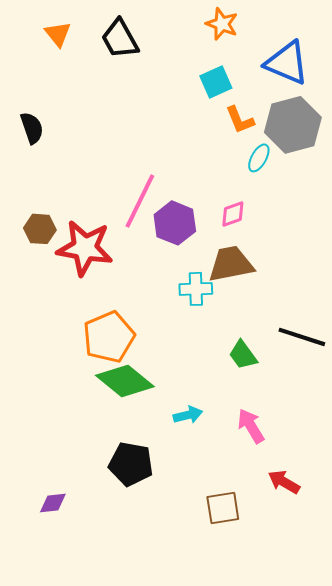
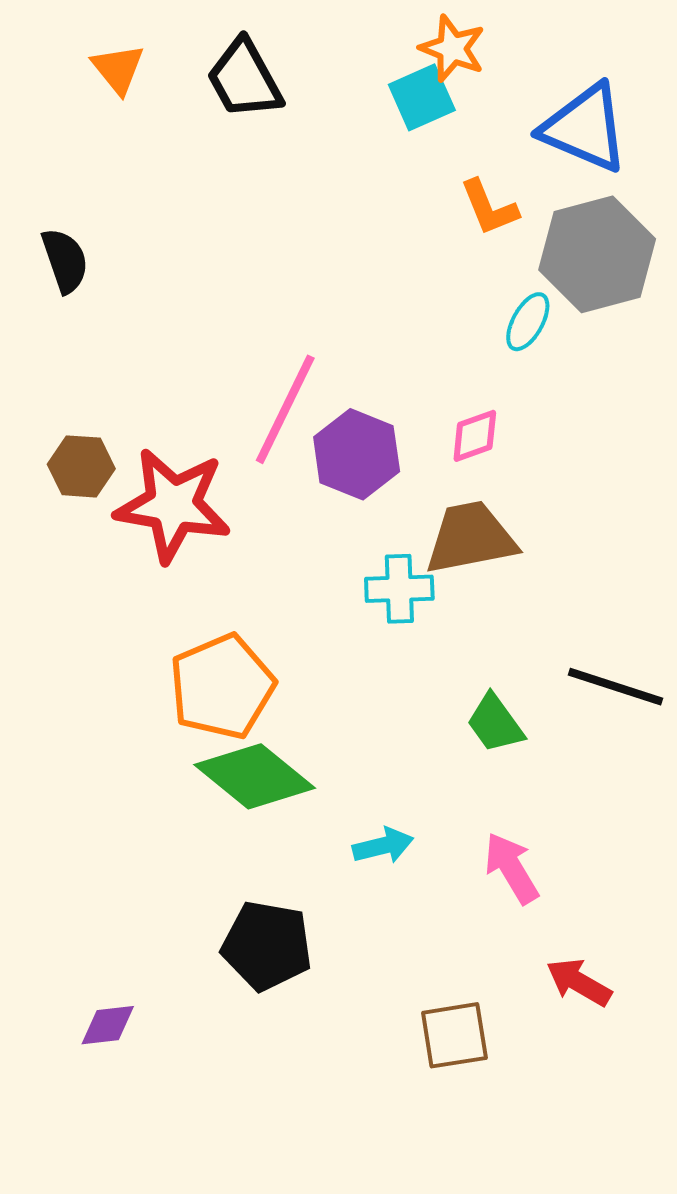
cyan square: (216, 82) -> (422, 97), moved
orange L-shape: (240, 120) -> (489, 207), moved

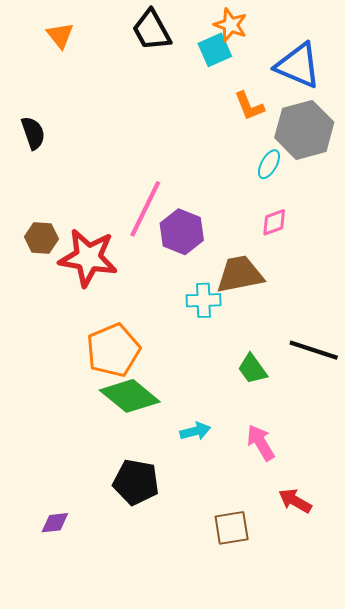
black trapezoid: (244, 79) -> (152, 30), moved
pink diamond: (475, 436) -> (274, 222), moved

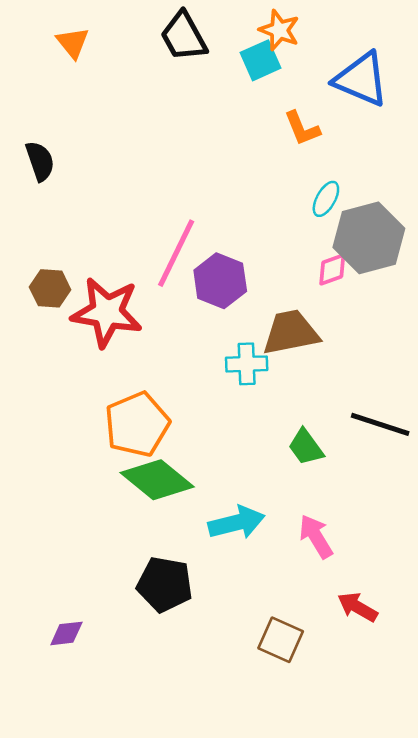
gray hexagon: (304, 130) -> (369, 238), moved
cyan arrow: (195, 431) -> (237, 523), size x1.5
brown square: (232, 528) -> (281, 640), turned 33

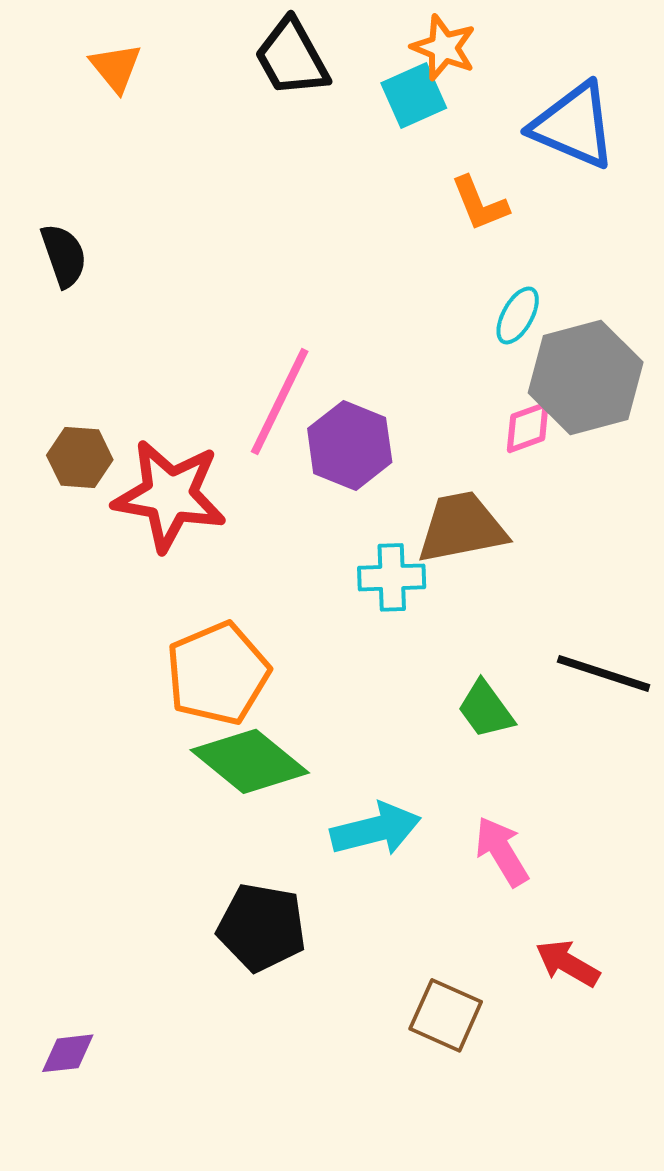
purple diamond: (66, 633) -> (68, 1053), moved

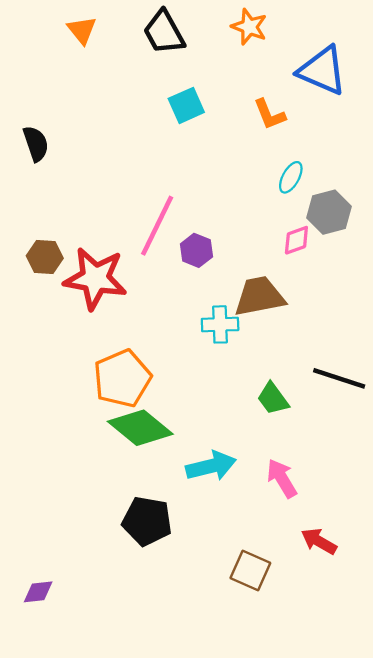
orange triangle: (116, 68) -> (82, 30), moved
cyan square: (414, 96) -> (186, 105), moved
gray hexagon: (586, 377) -> (329, 212), size x0.7
purple hexagon: (350, 445) -> (196, 250), size x0.7

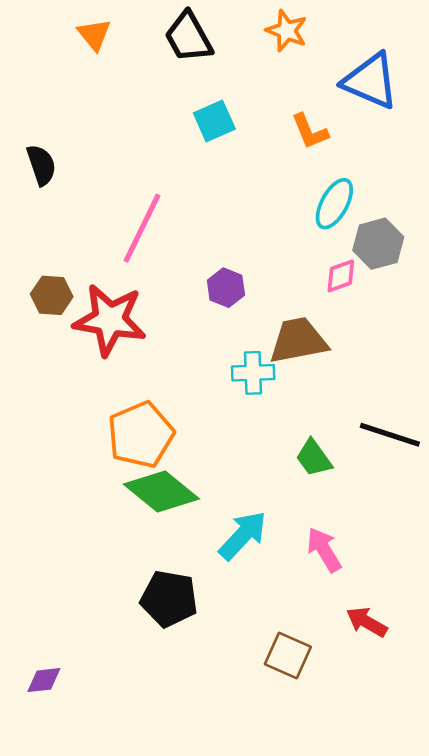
cyan ellipse: (291, 177) -> (334, 204), size x1.4
pink line: (157, 226) -> (142, 228), moved
cyan arrow: (211, 466) -> (243, 535), turned -33

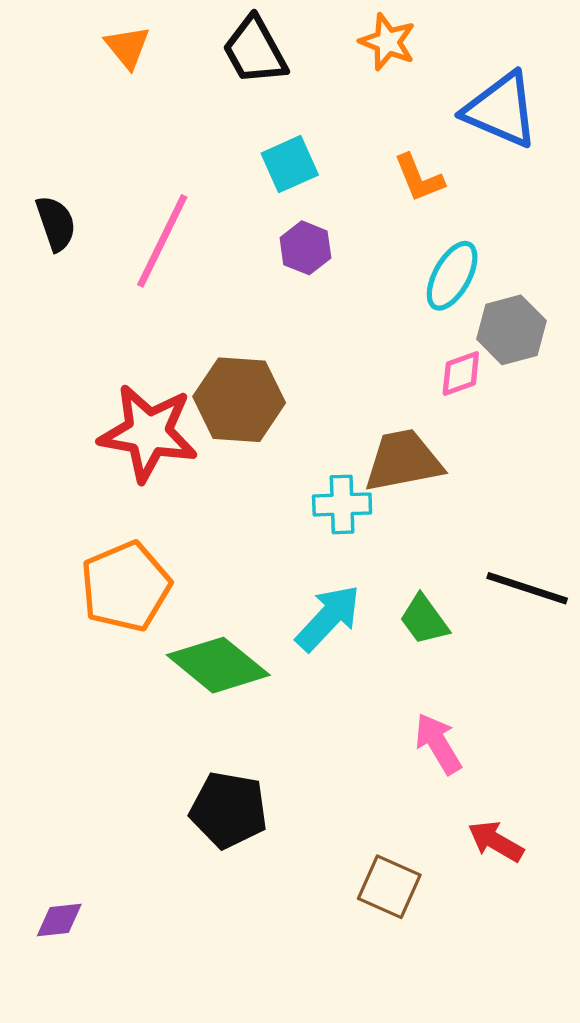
pink line: (142, 228) -> (162, 241), moved
purple hexagon: (226, 288) -> (305, 248), moved
brown hexagon: (52, 295) -> (239, 400), moved, size x1.6
orange pentagon: (141, 435) -> (126, 586), moved
cyan arrow: (243, 535) -> (328, 618), moved

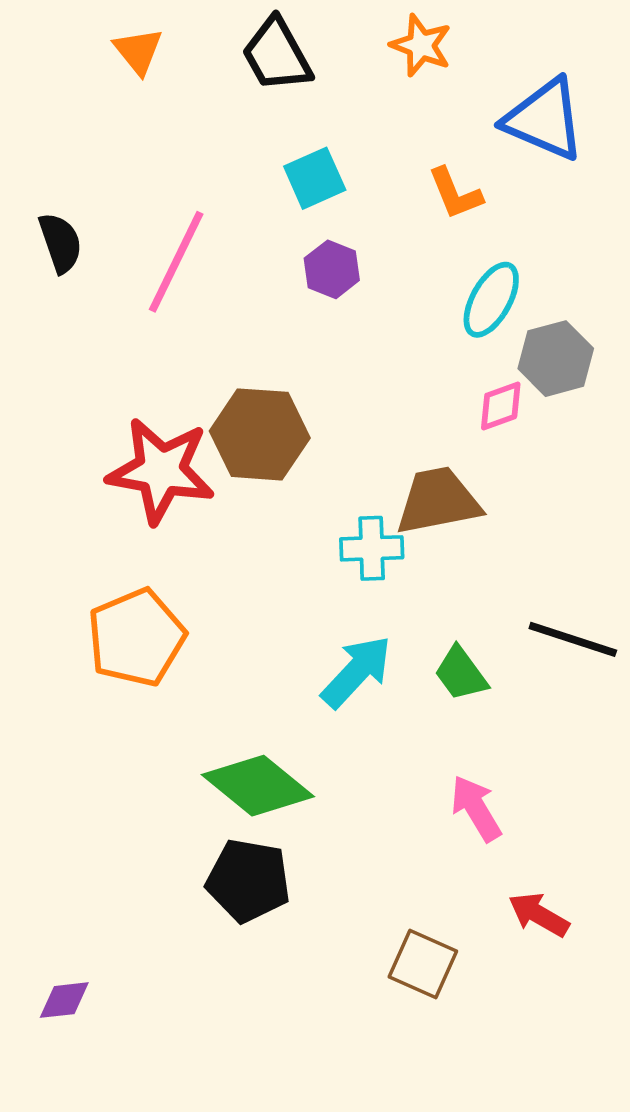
green diamond: (218, 665) -> (258, 786), moved

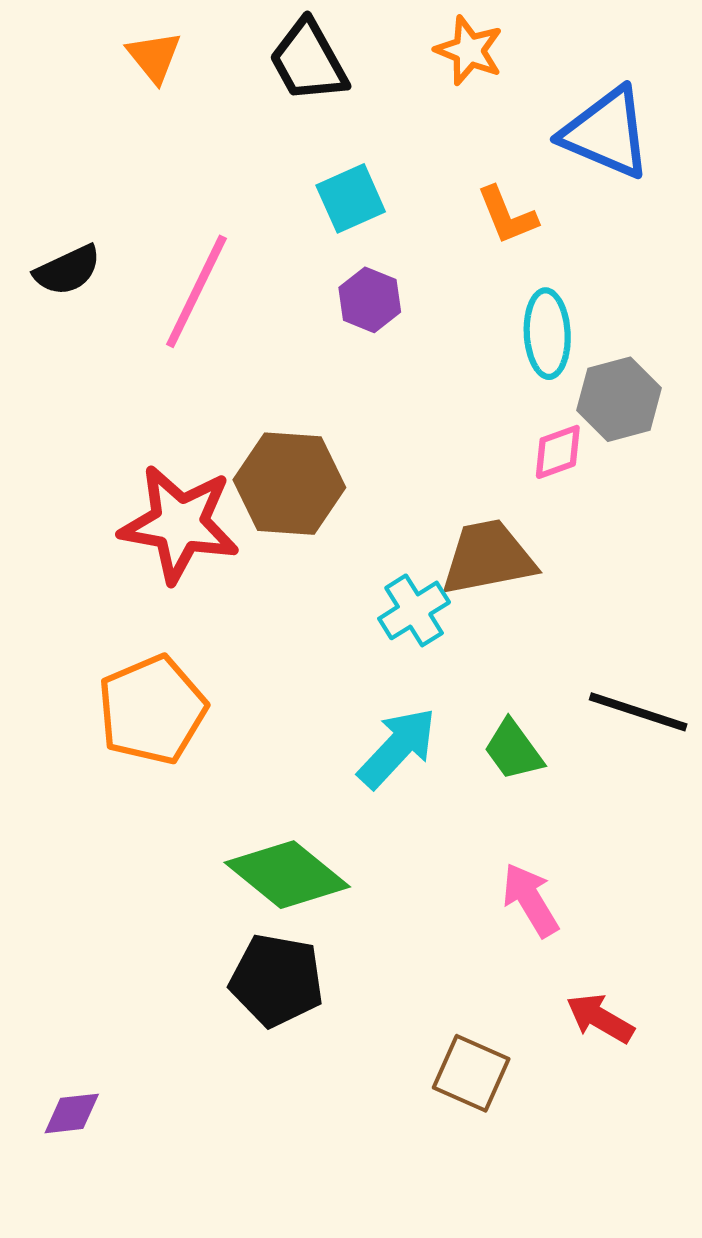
black semicircle: (60, 243) -> (68, 270), turned 84
cyan ellipse: (491, 300) -> (547, 334), turned -32
cyan cross: (372, 548) -> (414, 610), turned -30

